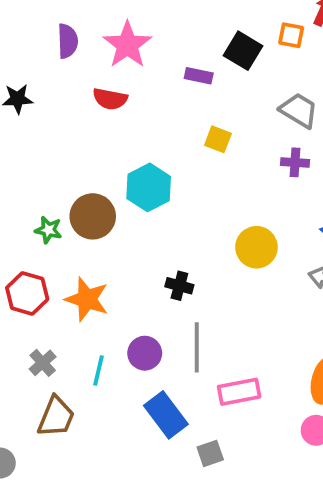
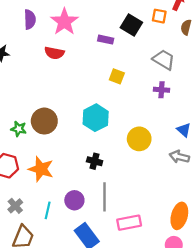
cyan hexagon: (149, 187) -> (96, 118), moved

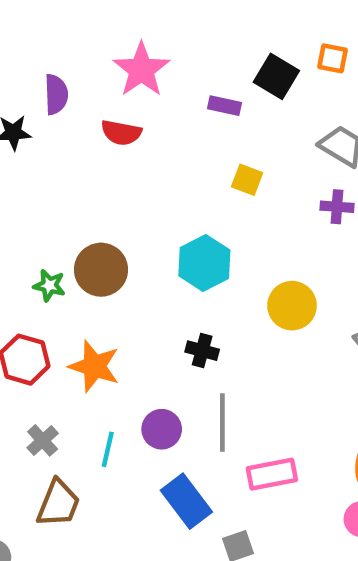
purple semicircle: (30, 19) -> (56, 94), moved

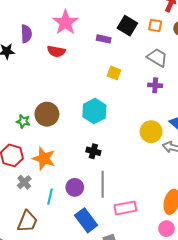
orange square: (332, 58) -> (155, 26), moved
yellow circle: (292, 306) -> (151, 132), moved
gray cross: (43, 440) -> (24, 182), moved

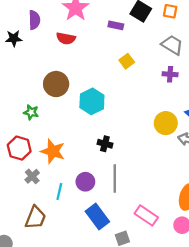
yellow square: (114, 73) -> (127, 61), turned 32
cyan hexagon: (94, 111) -> (92, 101), moved
brown circle: (47, 114) -> (56, 84), moved
pink rectangle: (125, 208) -> (146, 215), moved, turned 45

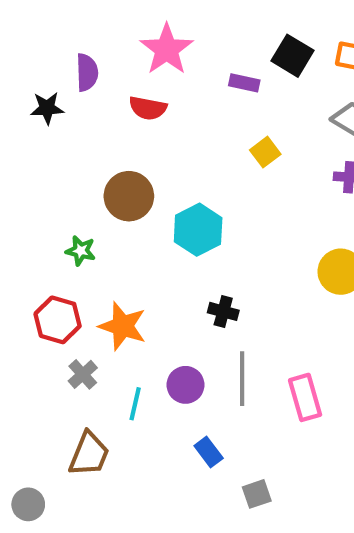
pink rectangle: (146, 215) -> (305, 397), moved, turned 40
blue rectangle: (97, 216) -> (209, 452), size x0.6

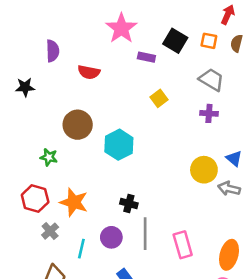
pink star: (167, 49) -> (121, 28), moved
black star: (47, 108) -> (25, 87), moved
black cross: (223, 311) -> (129, 204), moved

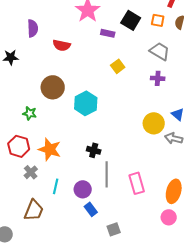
purple circle: (111, 237) -> (83, 189), moved

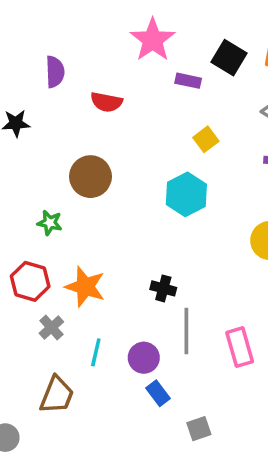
cyan hexagon: (86, 103) -> (186, 194), moved

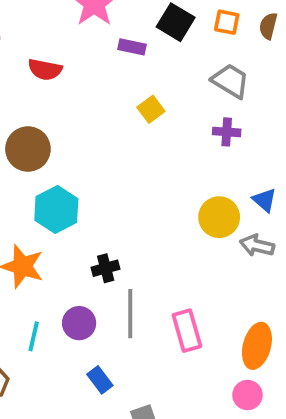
cyan hexagon: (186, 194) -> (56, 210), moved
black cross: (163, 288) -> (106, 268), turned -30
purple circle: (144, 358) -> (79, 323), moved

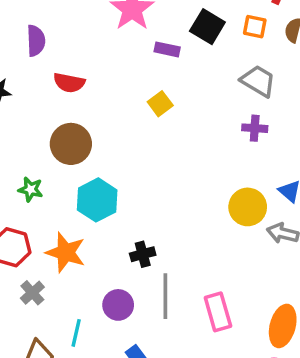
red semicircle: (45, 70) -> (69, 83), moved
yellow square: (151, 109) -> (160, 104), moved
cyan line: (34, 336) -> (76, 333), moved

